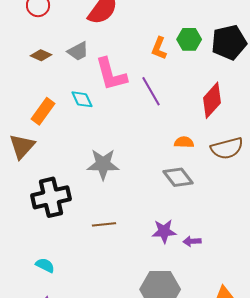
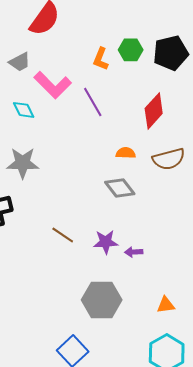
pink L-shape: (111, 74) -> (53, 85), turned -30
gray star: (103, 164) -> (23, 163), moved
brown line: (104, 224) -> (63, 235), moved, turned 40

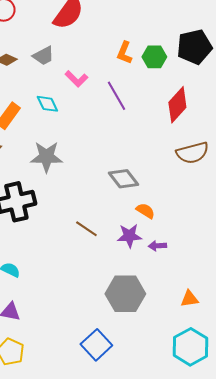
green hexagon: (131, 50) -> (154, 57), moved
pink L-shape: (53, 85) -> (76, 79), size x0.6
orange semicircle: (126, 153) -> (145, 211), moved, turned 30
gray diamond: (120, 188) -> (123, 179), moved

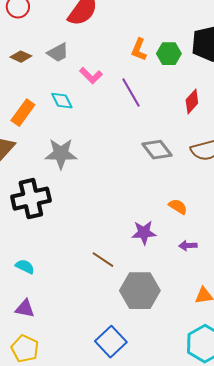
red diamond: (177, 105) -> (192, 102), size x0.7
gray diamond: (123, 179) -> (157, 150), moved
orange semicircle: (145, 211) -> (178, 207), moved
brown line: (86, 229) -> (103, 260), moved
purple arrow: (157, 246) -> (188, 246), moved

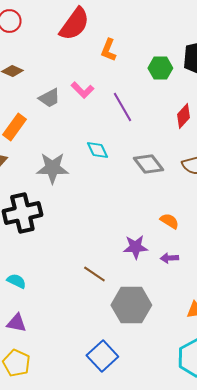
orange L-shape: (139, 50) -> (108, 50), moved
gray trapezoid: (58, 53) -> (49, 98), moved
cyan diamond: (62, 101) -> (97, 150), moved
purple arrow: (188, 246) -> (169, 258), moved

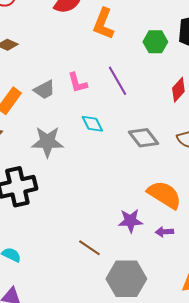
orange L-shape: (108, 50) -> (103, 24), size x1.4
pink L-shape: (82, 90) -> (77, 83), moved, turned 30
gray trapezoid: (49, 98) -> (44, 90), moved
orange semicircle: (169, 221) -> (164, 195), size x1.8

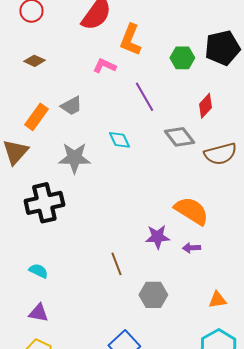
pink L-shape: (77, 83) -> (104, 66), moved, turned 130
gray diamond: (143, 138) -> (179, 137), moved
brown line: (89, 248) -> (116, 264), turned 35
gray hexagon: (126, 279) -> (153, 295), size x0.7

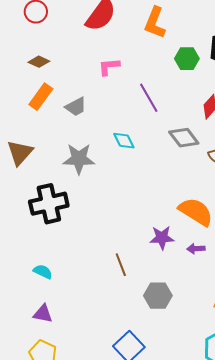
orange L-shape: (130, 40) -> (155, 23), moved
pink L-shape: (104, 66) -> (109, 67), turned -30
orange rectangle: (36, 117) -> (41, 97), moved

